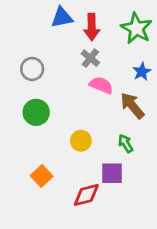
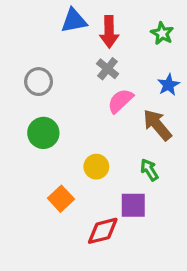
green star: (136, 28) -> (162, 33), size x0.6
pink semicircle: (101, 85) -> (120, 101), turned -65
orange square: (42, 176) -> (61, 199), moved

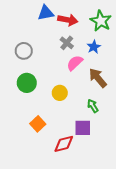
red arrow: (109, 32) -> (68, 20), turned -78
green star: (162, 33) -> (101, 21), size x1.5
blue star: (169, 85) -> (94, 47), moved
yellow circle: (96, 167) -> (60, 93), moved

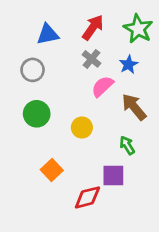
blue triangle: (46, 13) -> (48, 34), moved
red arrow: (68, 20) -> (93, 27), turned -66

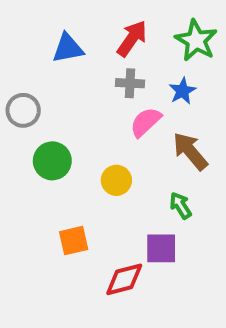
gray cross: (91, 59) -> (130, 83), turned -36
gray circle: (33, 70) -> (23, 110), moved
orange square: (52, 170) -> (74, 241), turned 30

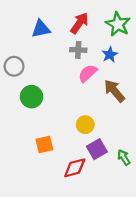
yellow circle: (116, 180) -> (85, 125), moved
green arrow: (181, 206) -> (124, 157), moved
purple square: (161, 248) -> (97, 149), turned -30

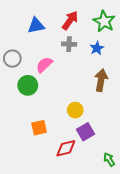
pink semicircle: (88, 73) -> (44, 65), moved
brown arrow: (114, 91) -> (101, 80), turned 50
green arrow: (124, 157) -> (109, 160), moved

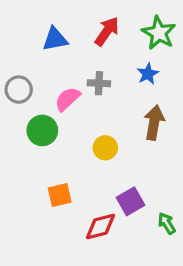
gray cross: (69, 44) -> (99, 83), moved
yellow circle: (75, 110) -> (105, 148), moved
green arrow: (109, 160) -> (167, 223), moved

